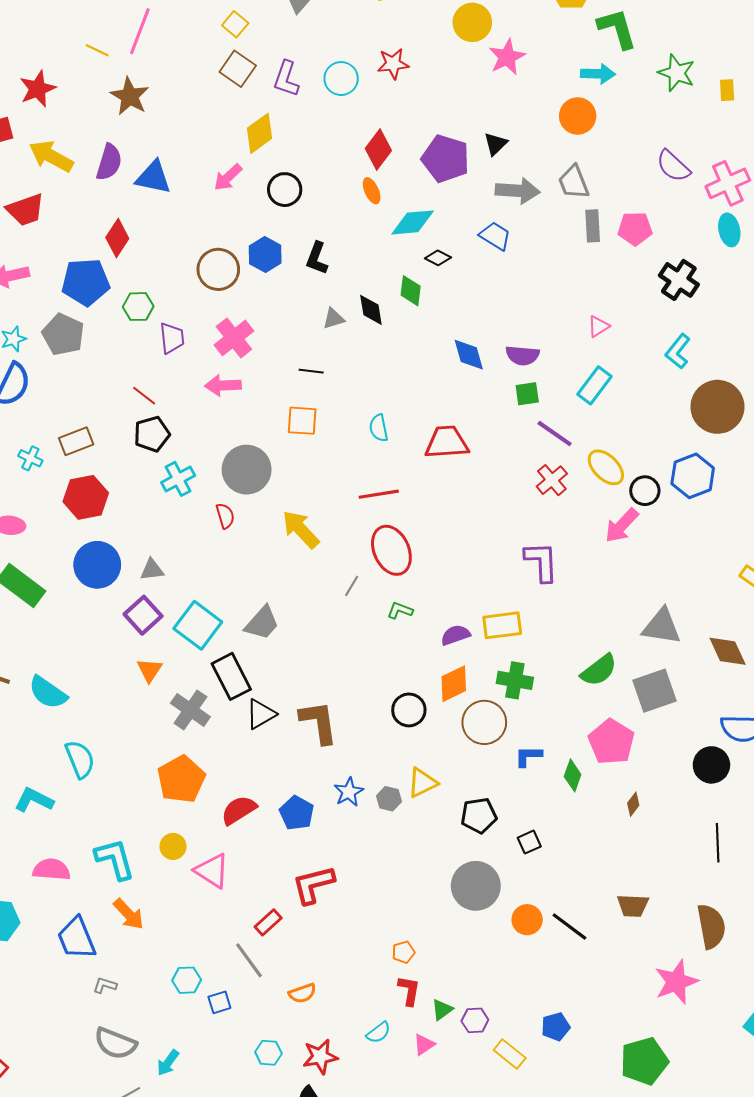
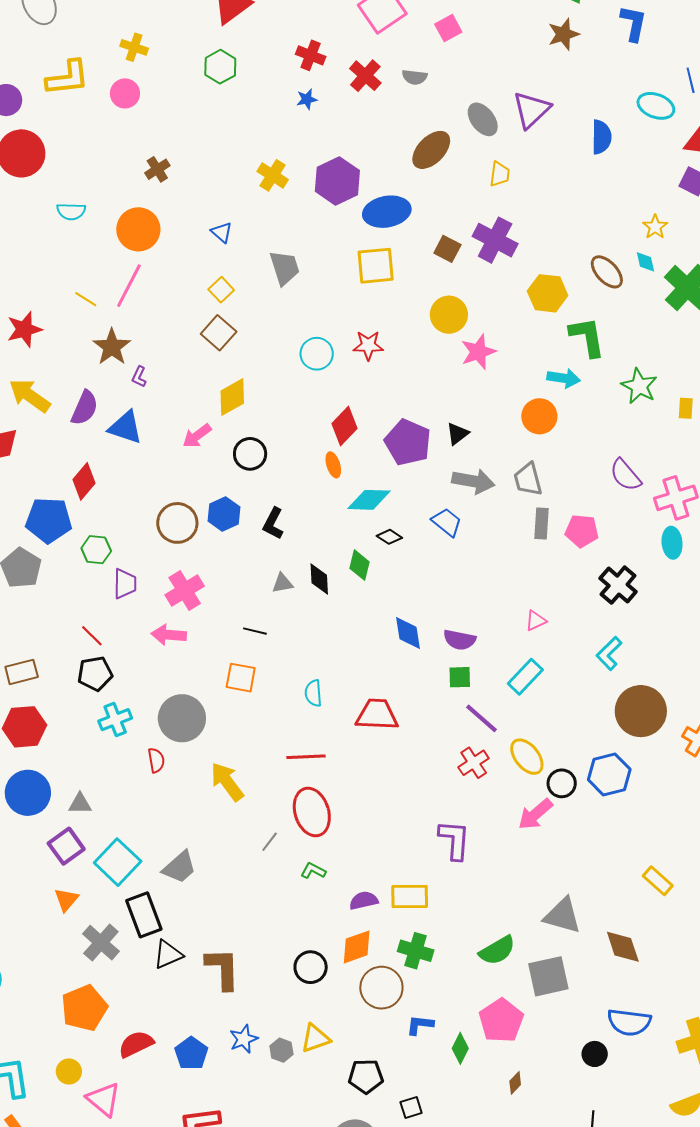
purple L-shape: (286, 79) -> (139, 377), moved, size x0.6
black circle: (711, 765) -> (595, 1054), size x0.7

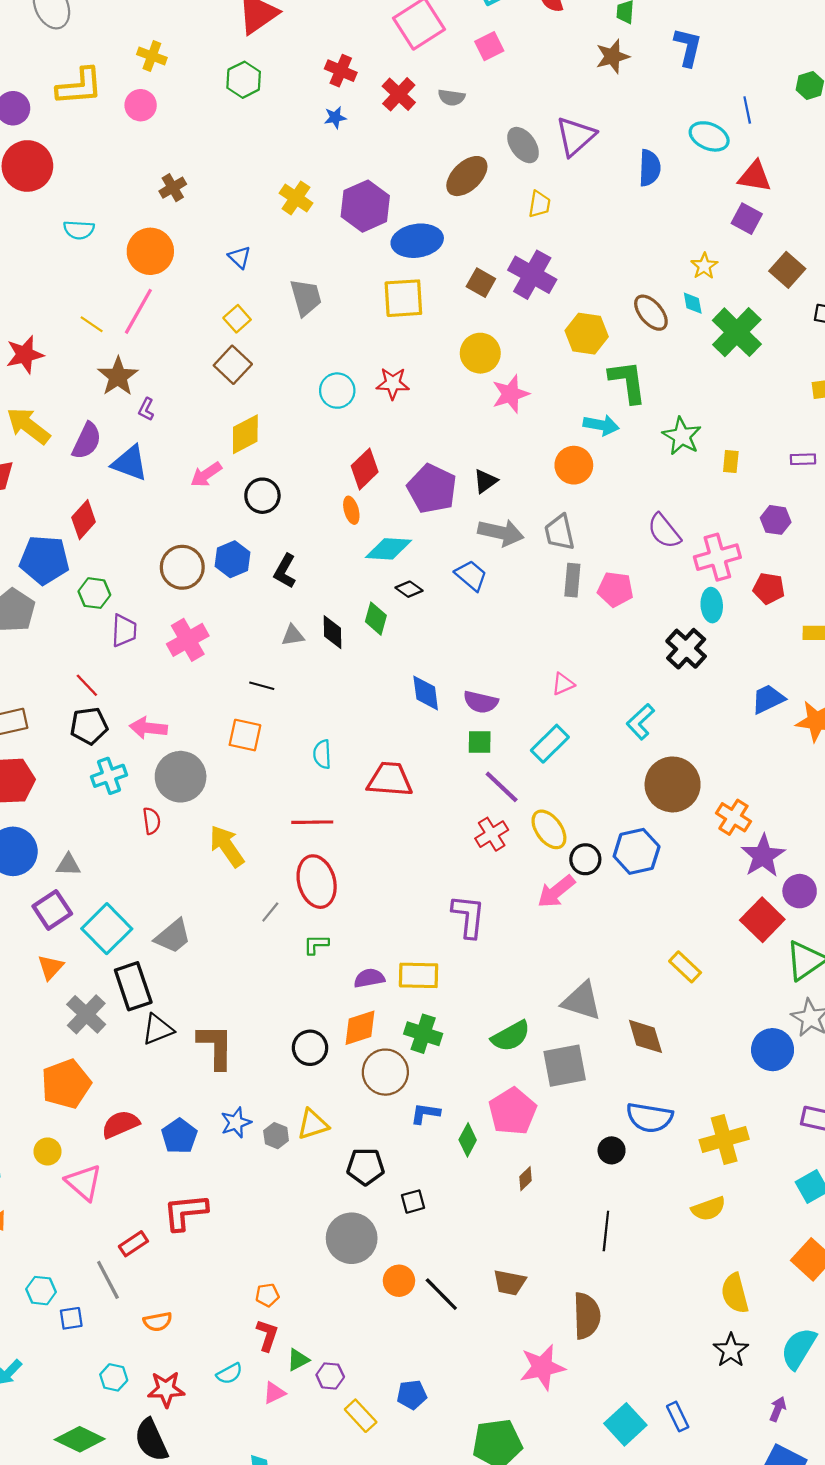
black cross: (618, 585) -> (686, 649), moved
pink arrow: (169, 635) -> (148, 728), moved
green L-shape: (313, 871) -> (316, 944), turned -30

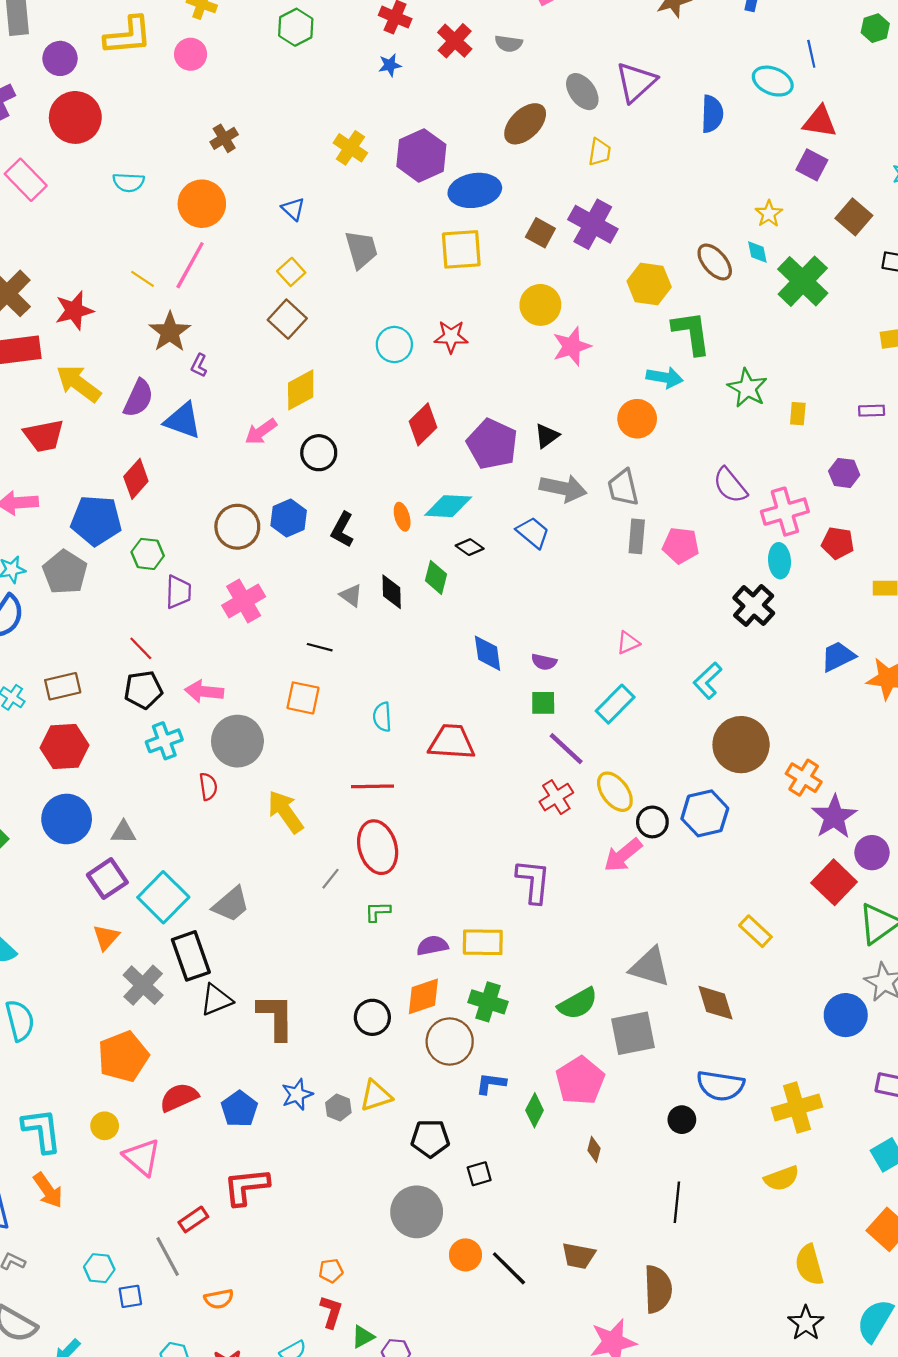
orange ellipse: (351, 510) -> (402, 517), moved
gray triangle: (293, 635) -> (351, 595), turned 45
purple semicircle: (481, 702) -> (544, 662), size x0.7
brown diamond: (525, 1179) -> (594, 1149), turned -30

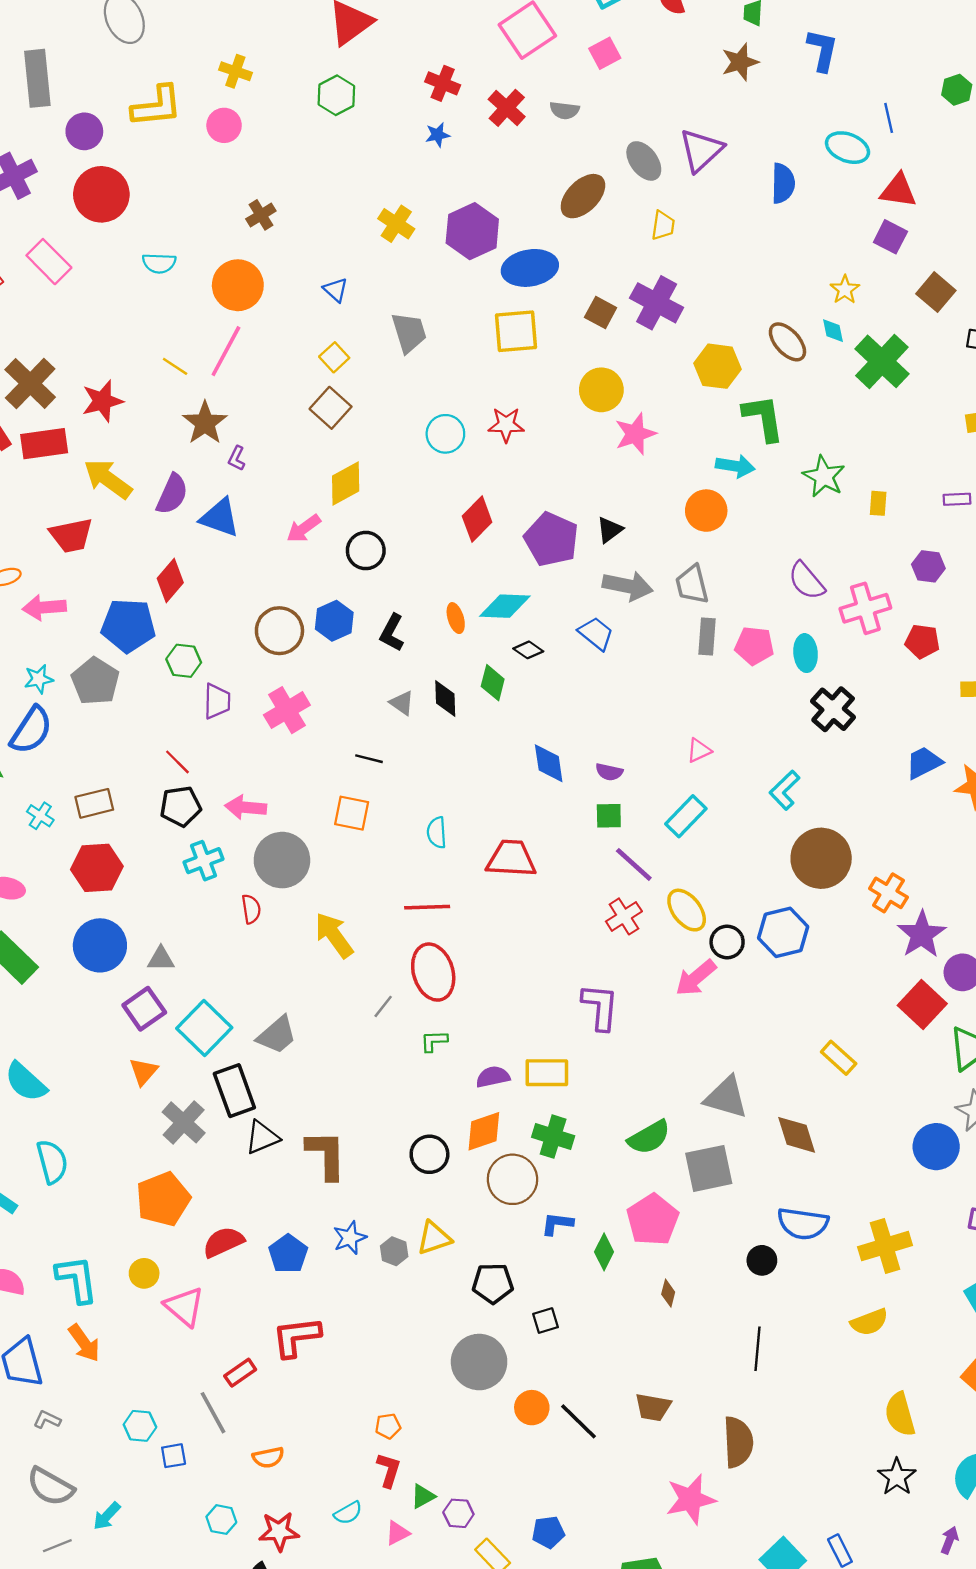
cyan ellipse: (779, 561) -> (806, 653), moved

